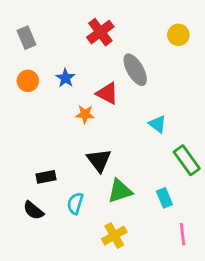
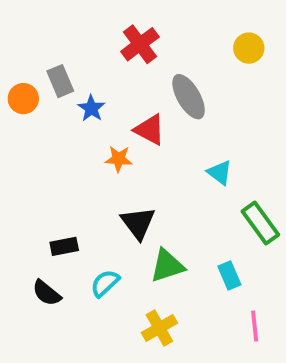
gray rectangle: (26, 38) -> (60, 81), moved
orange circle: (28, 81) -> (23, 99), moved
cyan semicircle: (75, 203) -> (105, 283), turned 30

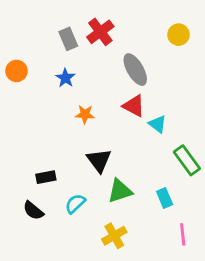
gray rectangle: (60, 81) -> (68, 39), moved
red triangle: (150, 130) -> (134, 106), moved

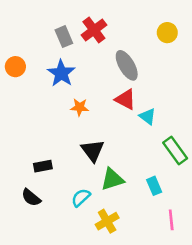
blue star: (65, 78) -> (61, 73), size x1.5
cyan semicircle: (75, 204) -> (81, 198), moved

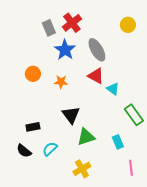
orange circle: (15, 67) -> (33, 74), moved
blue star: (61, 73) -> (65, 50), moved
cyan semicircle: (81, 198) -> (50, 149), moved

